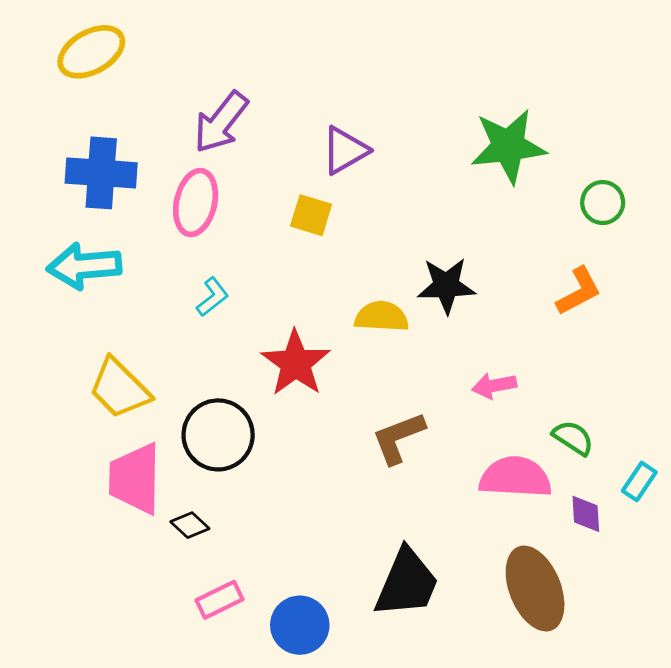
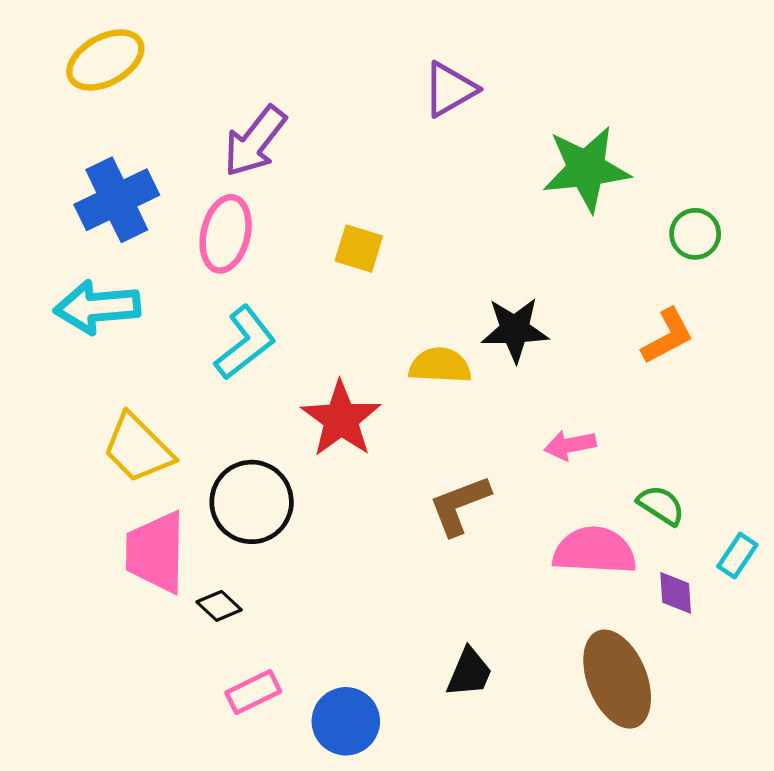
purple triangle: (345, 150) -> (450, 89), moved
blue cross: (101, 173) -> (117, 200), turned -30
cyan L-shape: (212, 297) -> (245, 343), size x1.6
black trapezoid: (407, 583) -> (469, 673), size x0.6

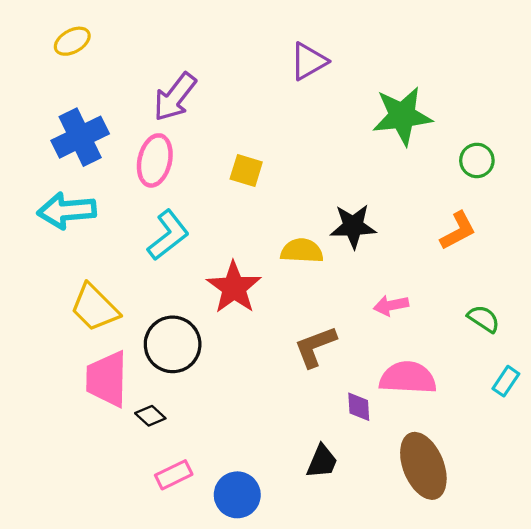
yellow ellipse: (105, 60) -> (72, 41), size x0.7
green semicircle: (661, 505) -> (484, 319), moved
purple diamond: (676, 593) -> (359, 407), moved

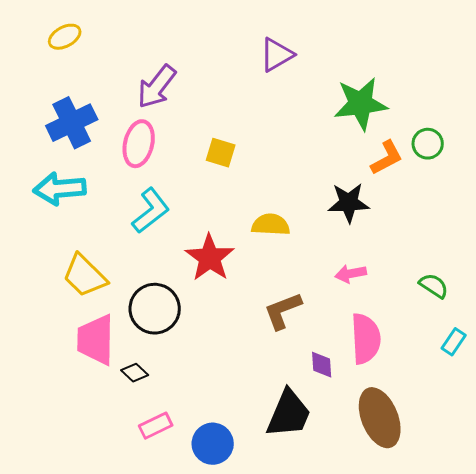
black star: (353, 226) -> (349, 203), moved
orange L-shape: (458, 231) -> (387, 158), moved
pink semicircle: (408, 378) -> (366, 339), turned 84
black trapezoid: (322, 461) -> (289, 414), size x1.6

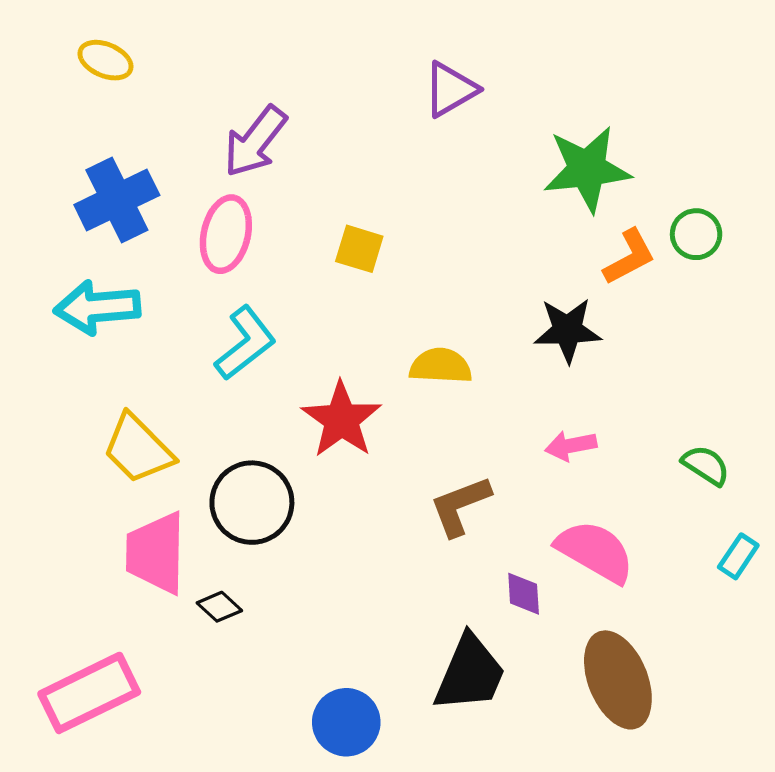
yellow ellipse: (65, 37) -> (105, 60), turned 52
pink semicircle: (366, 339) -> (595, 551), turned -57
pink rectangle: (156, 426) -> (89, 693), moved, size x1.8

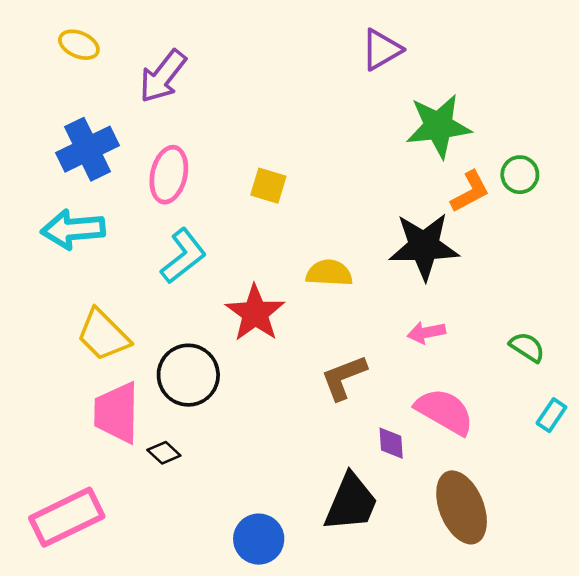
purple triangle: (450, 89) -> (381, 50), moved
purple arrow: (255, 141) -> (163, 76), moved
black star: (568, 330) -> (424, 246), size x1.4

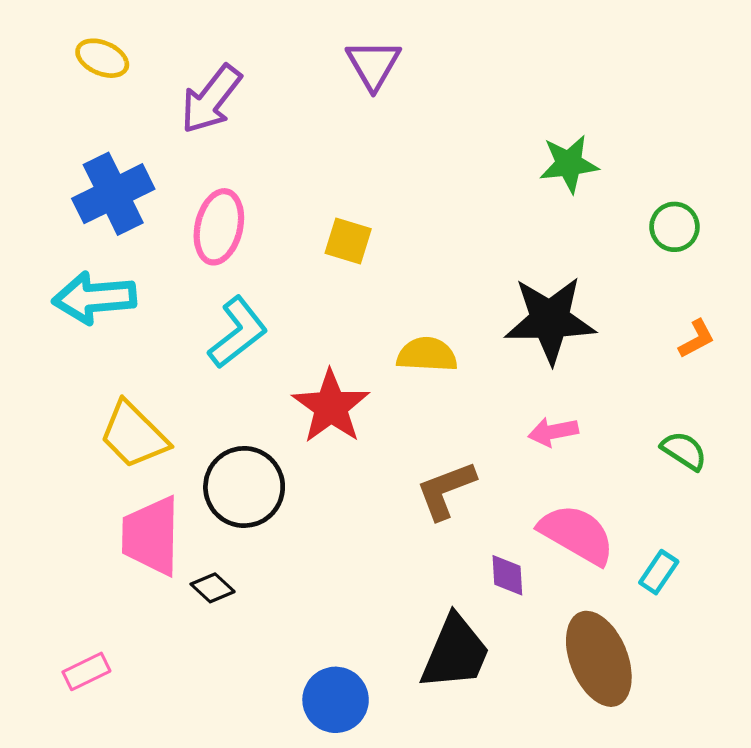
purple triangle: (381, 50) -> (373, 64), moved, turned -30
green star: (438, 126) -> (569, 164), size x0.7
orange L-shape: (470, 192) -> (697, 339), moved, size x0.7
cyan rectangle: (551, 415) -> (659, 572), moved
pink rectangle: (67, 517) -> (86, 671), size x0.5

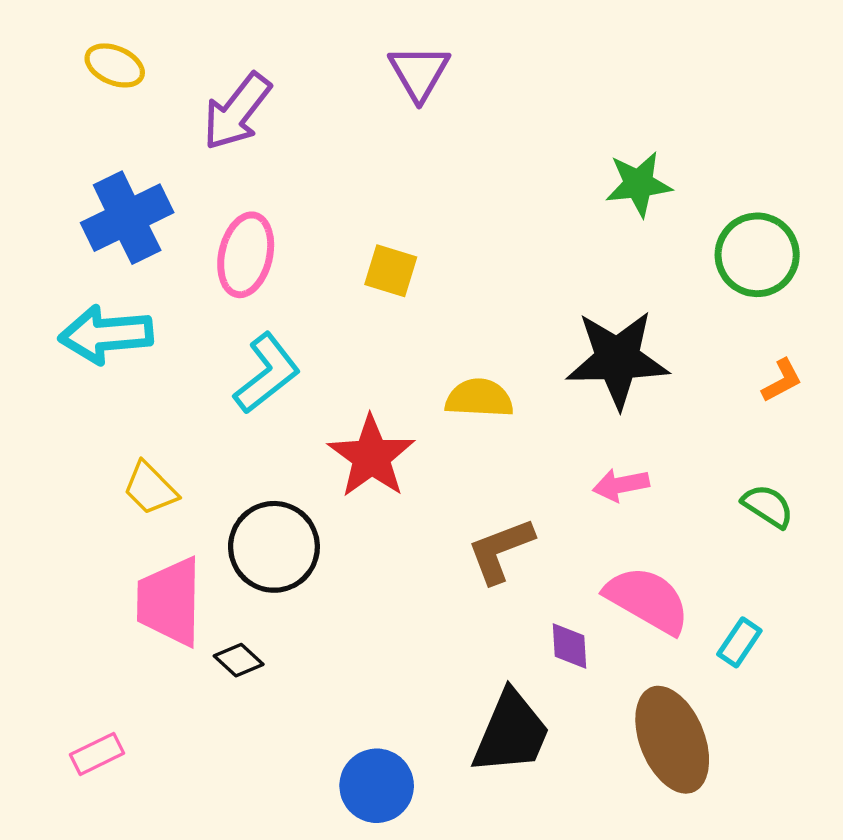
green circle: (675, 227) -> (757, 255), size x1.5
yellow trapezoid: (134, 435) -> (150, 488), size x0.7

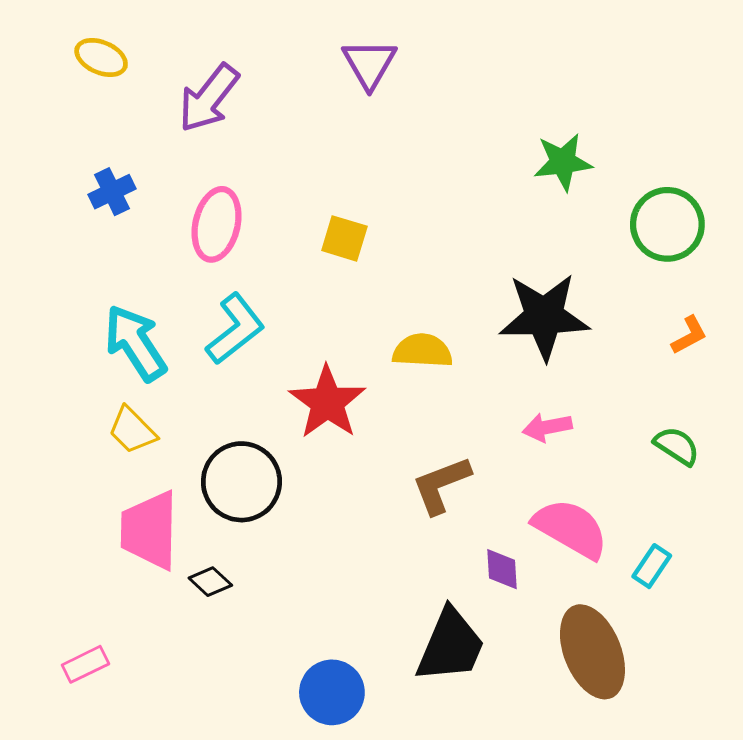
blue cross: (127, 218) -> (112, 192), size x0.6
cyan arrow: (106, 334) -> (135, 343), moved, turned 62

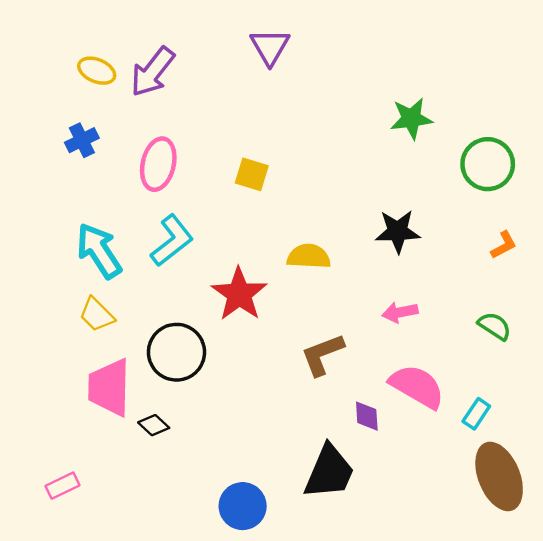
yellow ellipse: (101, 57) -> (97, 71), moved
black star: (544, 316) -> (398, 231), size x0.7
brown ellipse: (592, 652) -> (499, 476), moved

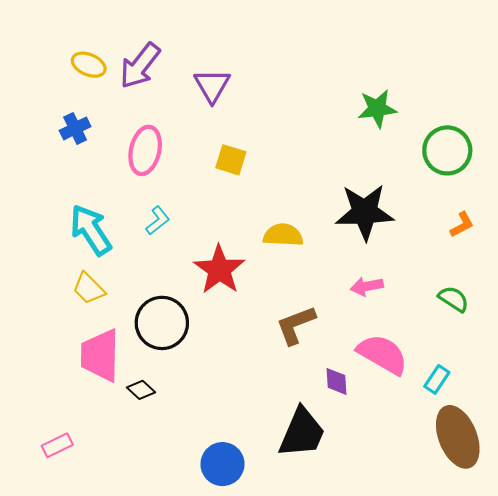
purple triangle: (270, 47) -> (212, 86), moved
black star: (398, 231) -> (365, 212), size x1.4
cyan L-shape: (172, 240) -> (158, 220), size x0.6

